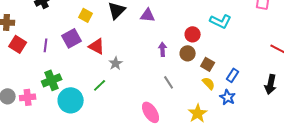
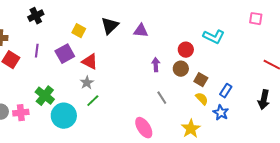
purple line: (46, 45) -> (37, 51), moved
gray star: (116, 63) -> (87, 83), moved
green cross: (52, 80) -> (45, 96), turned -30

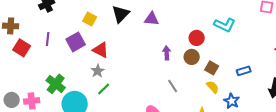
blue rectangle: (226, 91) -> (244, 71), moved, turned 40

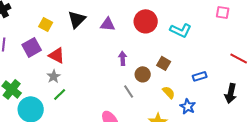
red circle: (197, 38) -> (146, 21), moved, size x1.5
brown circle: (192, 57) -> (143, 74), moved
brown square: (212, 68) -> (164, 63), moved

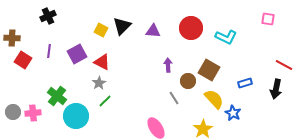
yellow square: (46, 24) -> (101, 30), moved
brown square: (164, 63) -> (209, 70), size x1.5
yellow semicircle: (169, 92) -> (214, 99), size x1.5
black arrow: (231, 93) -> (276, 89), moved

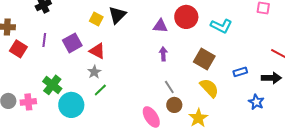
purple triangle: (153, 31) -> (160, 26), moved
brown circle: (188, 81) -> (174, 105), moved
black arrow: (276, 89) -> (271, 78), turned -102
blue star: (233, 113) -> (256, 102), moved

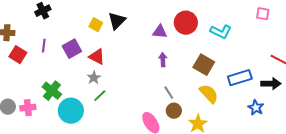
blue rectangle: (240, 72) -> (240, 78), size x1.6

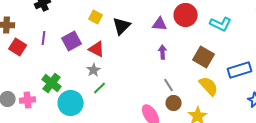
black triangle: (117, 21) -> (122, 26), moved

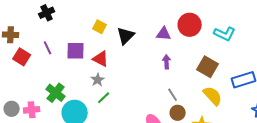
purple line: (44, 38) -> (48, 48), turned -32
purple square: (72, 41) -> (76, 51), turned 30

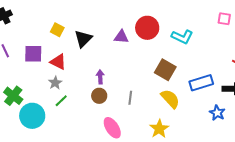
purple arrow: (167, 62) -> (100, 77), moved
gray line: (173, 95) -> (130, 98), turned 40
brown circle: (178, 113) -> (99, 96), moved

